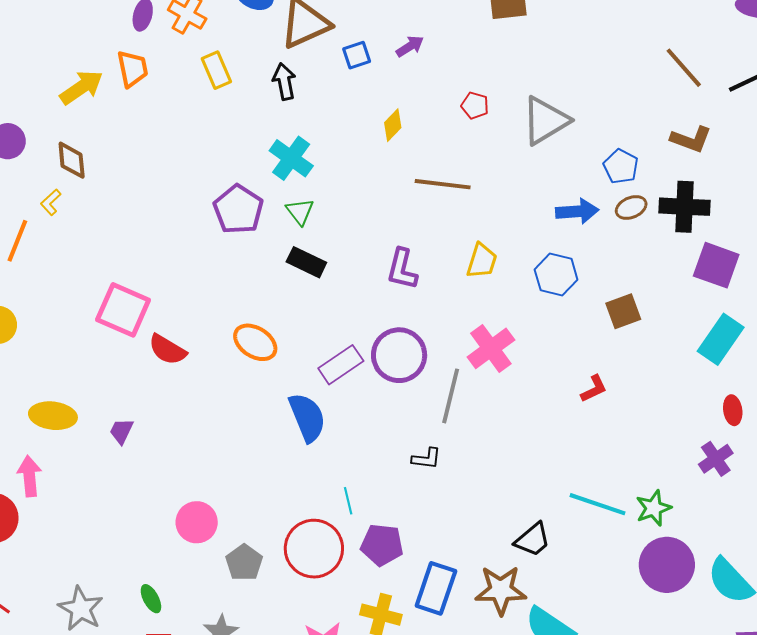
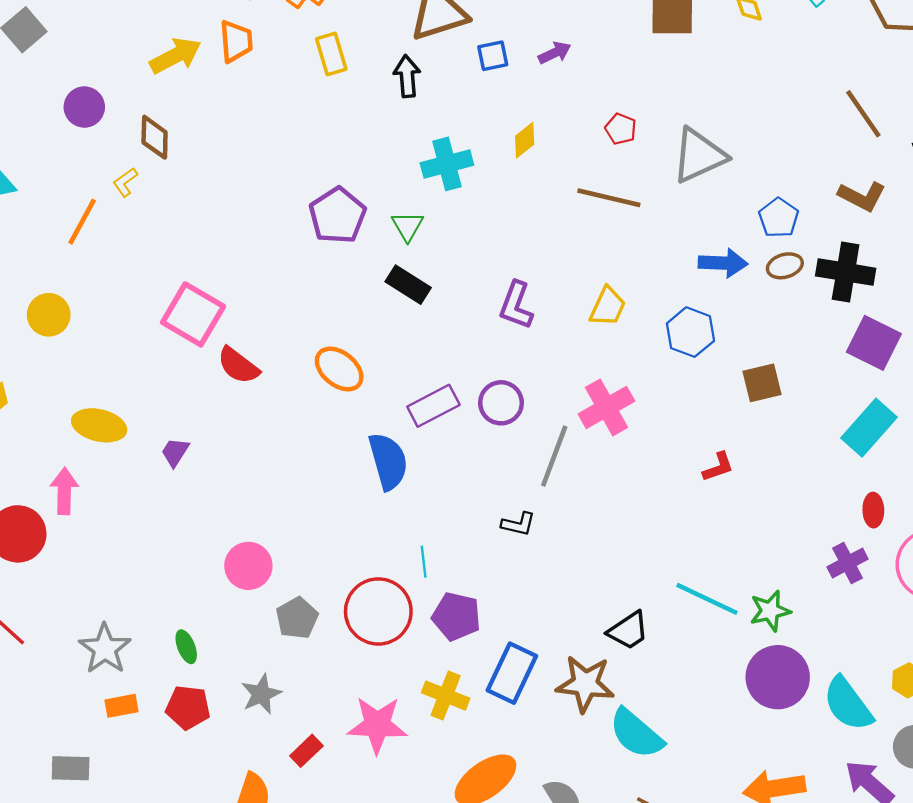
cyan cross: (291, 158) -> (447, 164), moved, turned 33
brown line: (443, 184) -> (609, 198), moved
purple circle: (399, 355) -> (501, 403), size x0.7

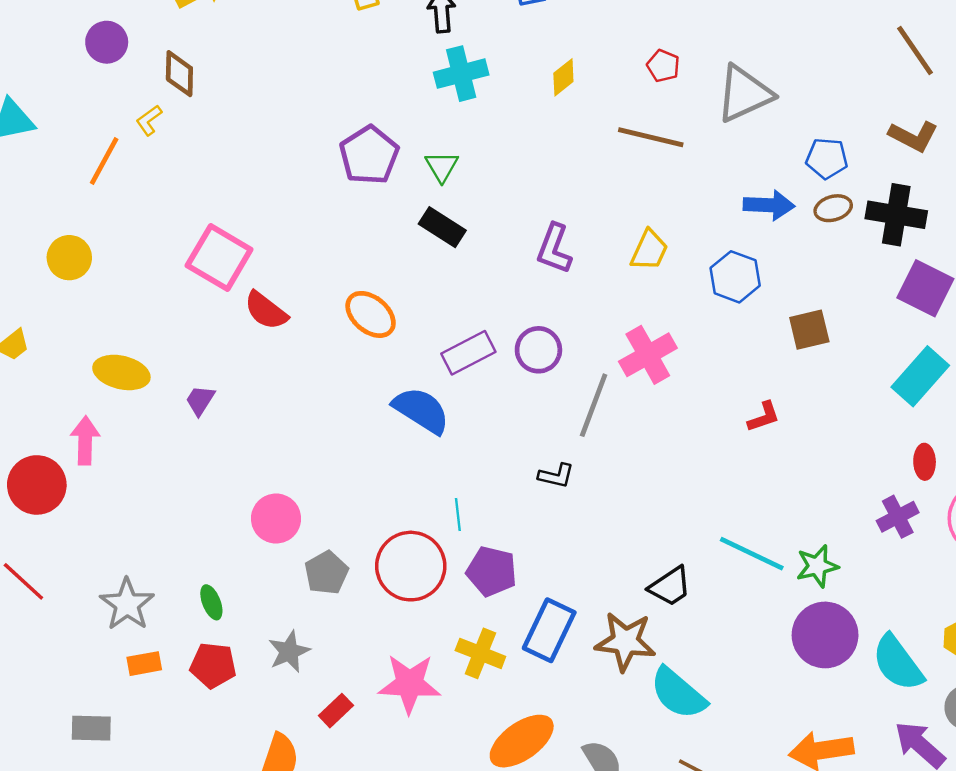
cyan cross: (447, 164) -> (461, 74), moved
blue pentagon: (779, 218) -> (827, 158), turned -30
blue semicircle: (388, 461) -> (421, 410), turned -42

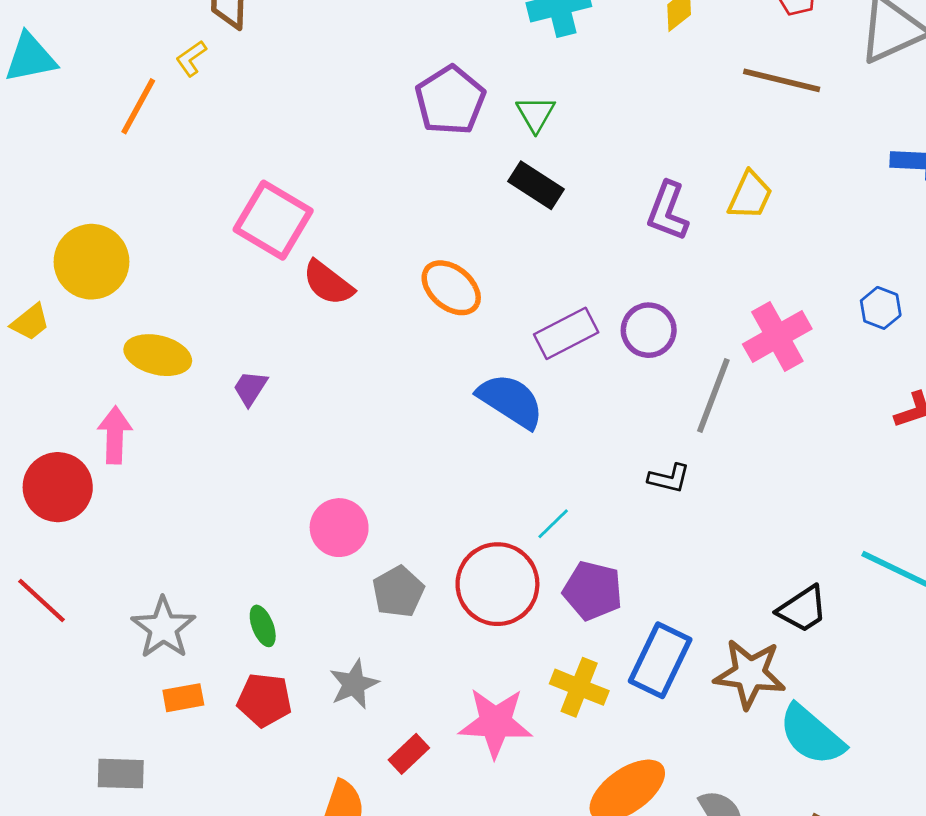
yellow trapezoid: (649, 250) -> (750, 195), moved
yellow circle: (69, 258) -> (92, 262), moved, size x1.4
blue hexagon: (735, 277) -> (881, 308), moved, size x0.7
cyan line: (458, 515) -> (553, 524), turned 52

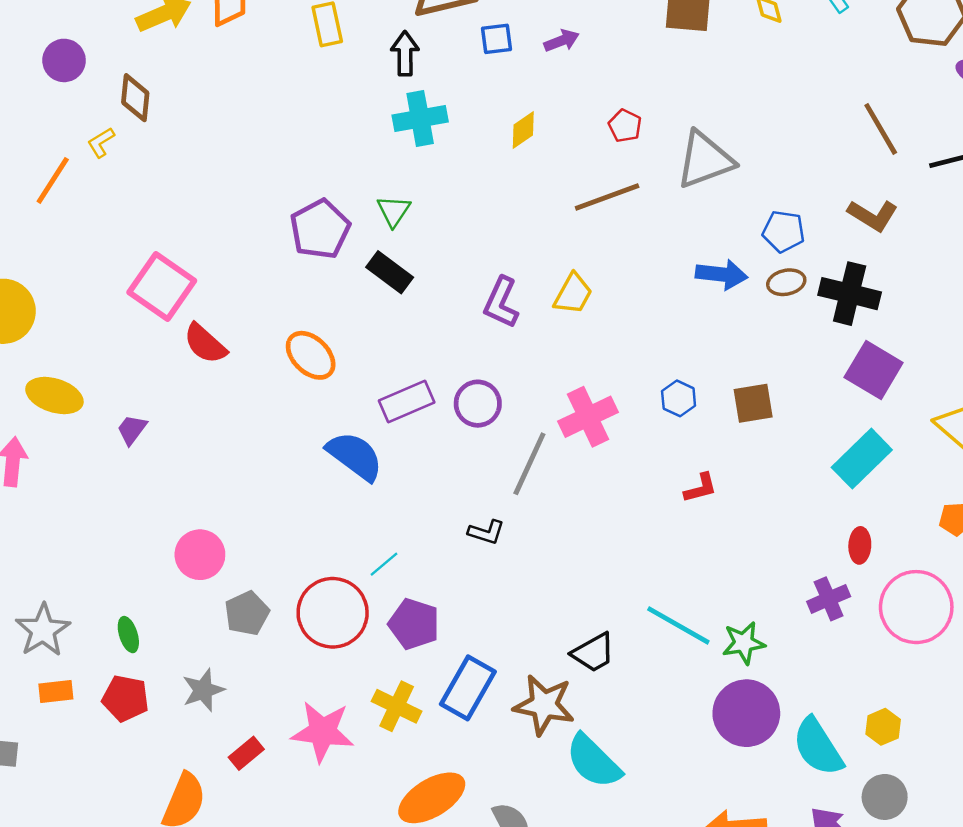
brown line: (782, 80) -> (607, 197), turned -38
purple pentagon: (450, 100) -> (320, 229), moved

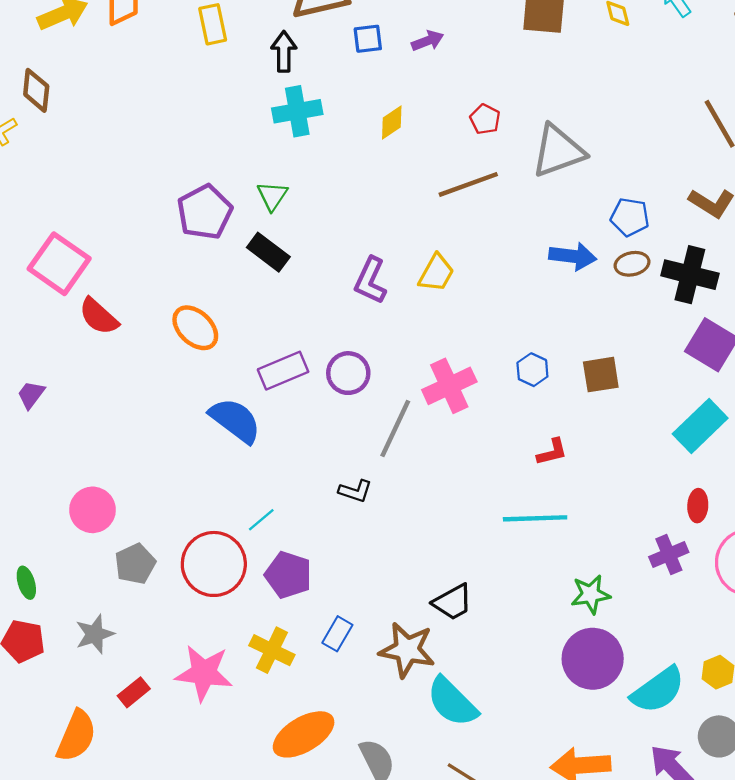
cyan line: (678, 625) -> (535, 518), moved, turned -32
blue rectangle: (468, 688) -> (337, 634), size x0.6
cyan semicircle: (818, 747) -> (658, 690), turned -94

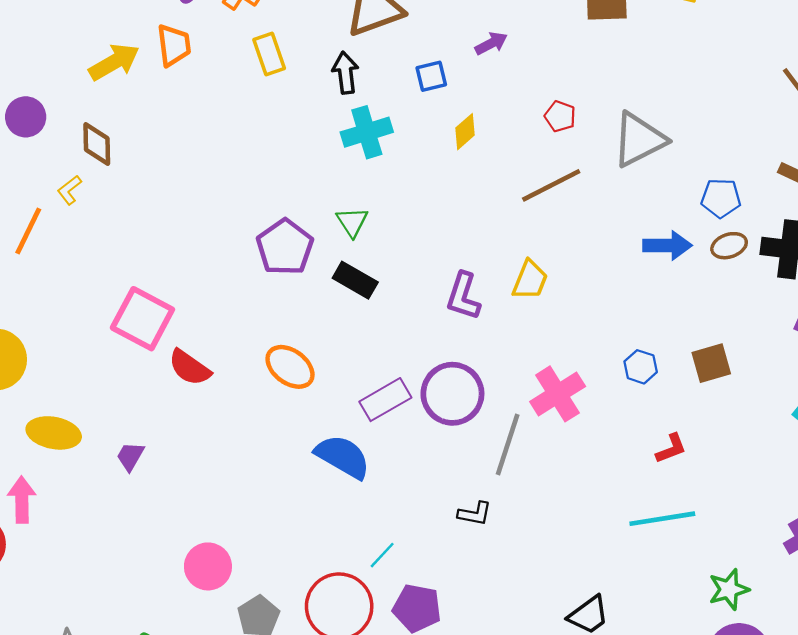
blue square: (368, 39) -> (431, 76), moved
purple circle: (348, 373) -> (452, 394), size x1.4

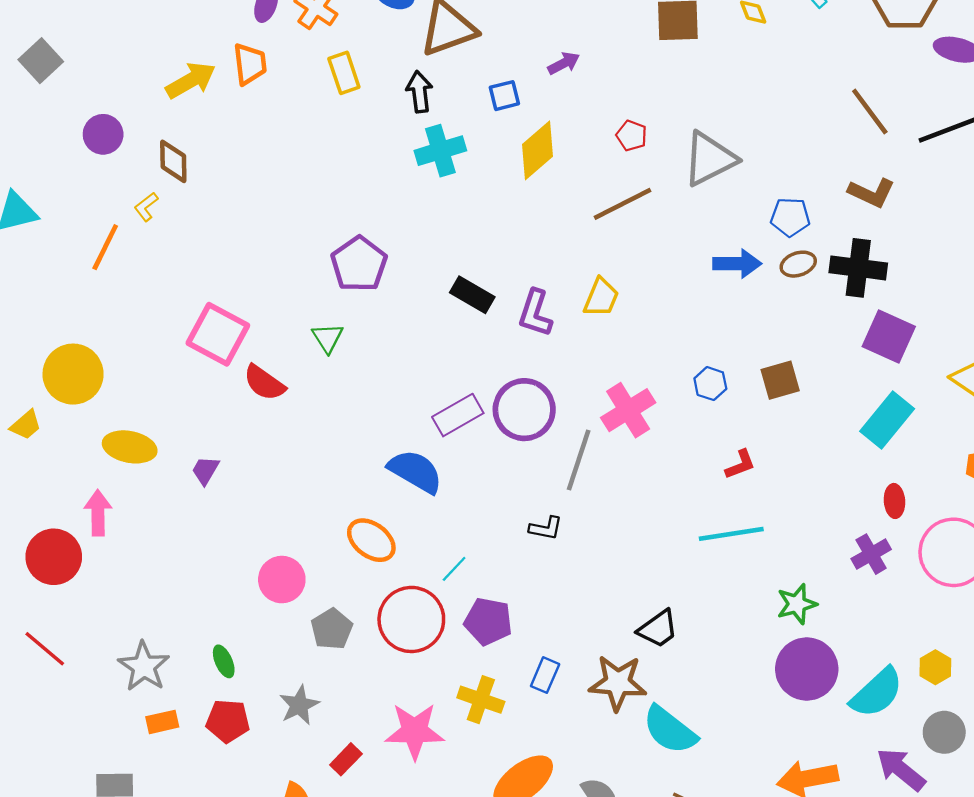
yellow diamond: (465, 132) -> (537, 150), size x1.6
green triangle: (352, 222) -> (328, 338), moved
black rectangle: (355, 280) -> (472, 295), moved
orange ellipse: (290, 367) -> (371, 540), moved

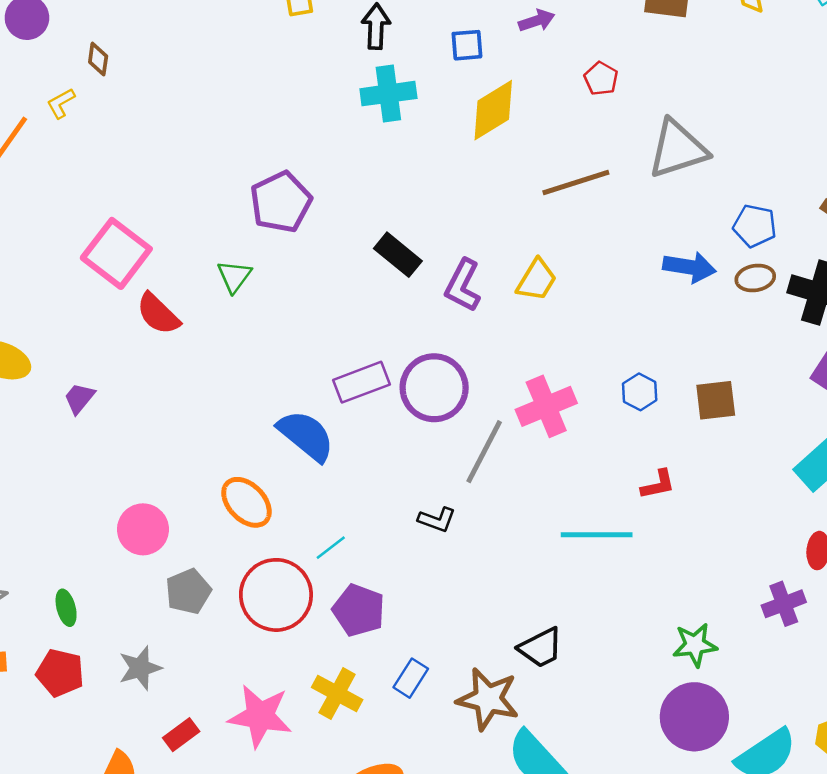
red pentagon: (632, 136) -> (601, 79), moved
brown diamond: (173, 161) -> (98, 59), size x0.7
cyan line: (731, 534) -> (597, 535), moved

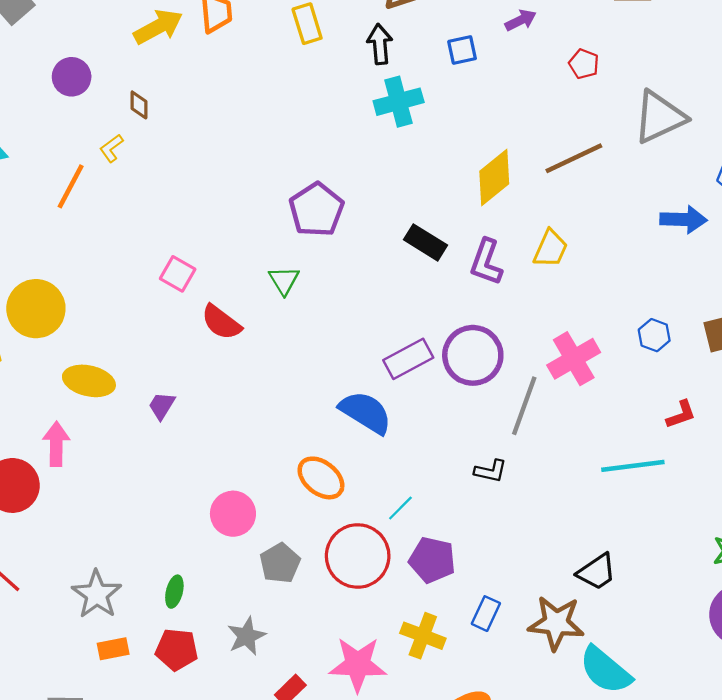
yellow diamond: (493, 110) -> (494, 177), moved
pink square: (116, 253) -> (178, 274), size x0.6
green ellipse: (66, 608) -> (174, 592), turned 36

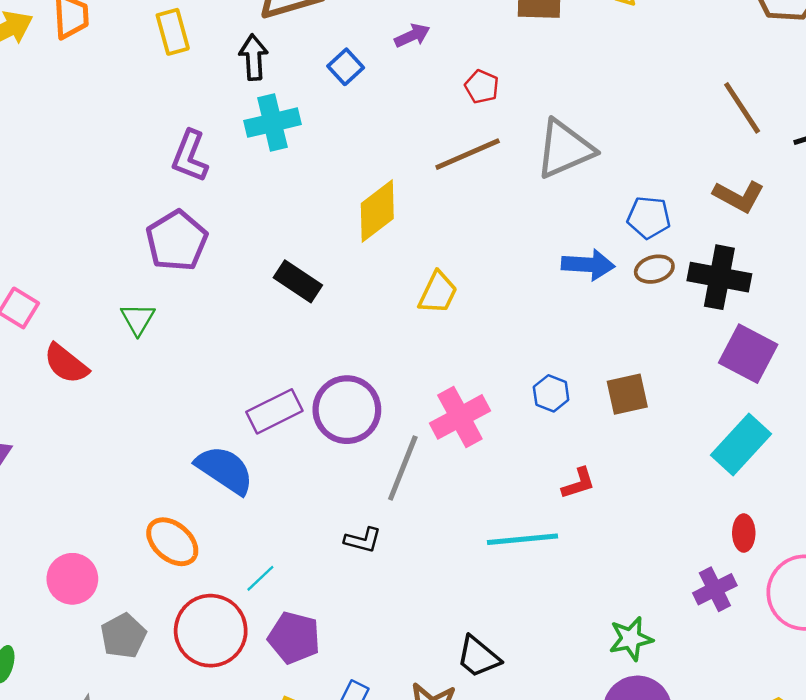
blue square: (462, 50) -> (346, 67), turned -32
brown line: (574, 158) -> (468, 154), moved
purple L-shape: (486, 262) -> (190, 156), moved
black trapezoid: (597, 572) -> (478, 657), turned 72

